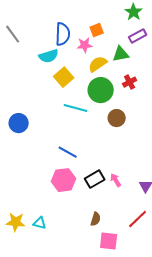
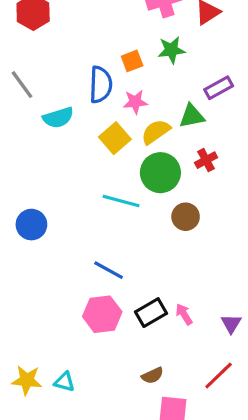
green star: (134, 12) -> (171, 50), moved, turned 30
orange square: (97, 30) -> (132, 61), moved
cyan semicircle: (49, 56) -> (58, 118), moved
yellow square: (64, 77) -> (115, 138), moved
brown semicircle: (96, 219) -> (153, 376), turned 48

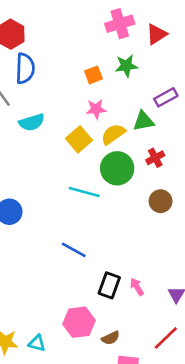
blue semicircle: (101, 85) -> (25, 68), moved
brown circle: (186, 217) -> (161, 201), moved
black rectangle: (151, 313) -> (109, 285), turned -40
pink hexagon: (102, 314) -> (79, 322), moved

